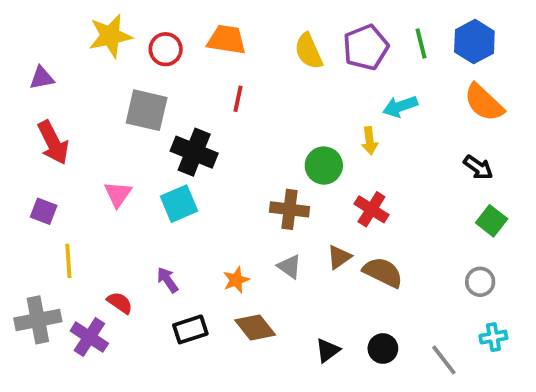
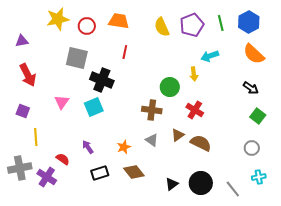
black circle: (383, 348) -> (201, 183), size x1.5

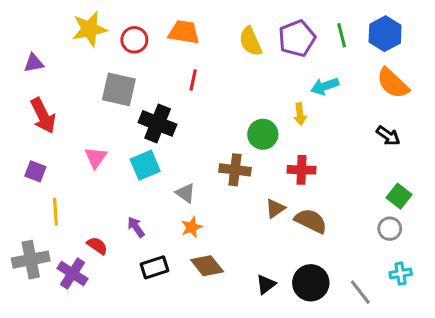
red cross: (195, 110) -> (302, 170), turned -30
green square: (258, 116) -> (399, 196), moved
gray triangle: (152, 140) -> (185, 193), moved

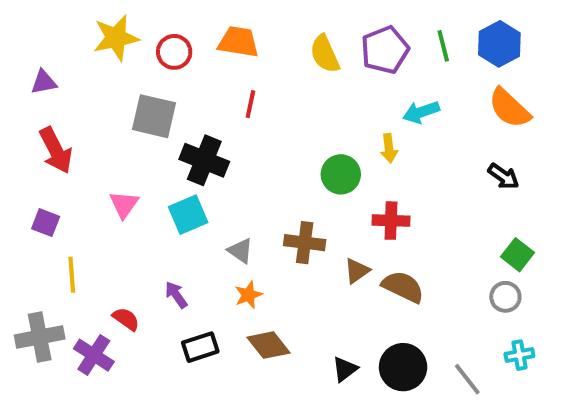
brown cross: (235, 170) -> (305, 243), moved

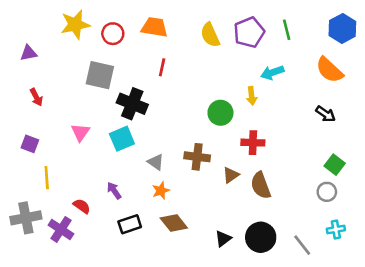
blue hexagon: (499, 44) -> (342, 28), moved
red arrow: (56, 150) -> (36, 97), size x0.6
brown semicircle: (403, 287) -> (261, 185), turned -136

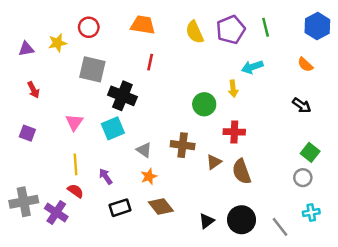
yellow star: (75, 25) -> (57, 43), moved, size x0.7
red circle: (113, 34) -> (89, 27), moved
orange semicircle: (329, 70) -> (305, 65), size x0.6
yellow line: (47, 178) -> (76, 164), moved

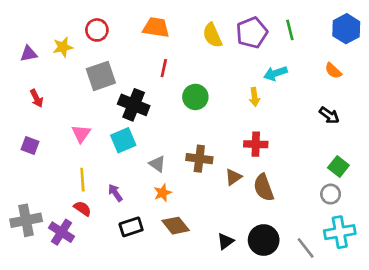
gray square: (92, 69) -> (101, 76), turned -32
green circle: (204, 104) -> (195, 97), moved
cyan cross: (311, 213) -> (340, 232), size x1.6

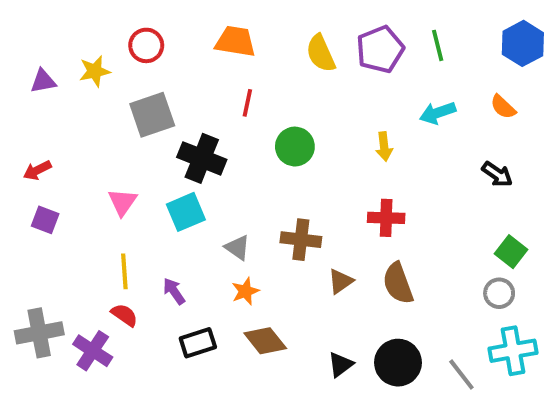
cyan arrow: (275, 73) -> (438, 113), moved
red arrow: (37, 98) -> (37, 170), moved, turned 90
brown triangle: (233, 177) -> (341, 281), moved

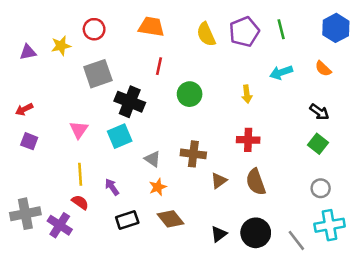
green square: (511, 252) -> (318, 144), moved

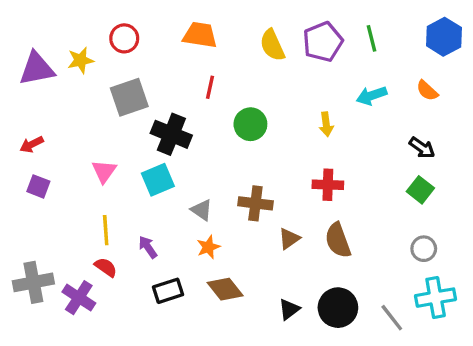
purple triangle: (28, 52) -> (37, 69), size x1.6

